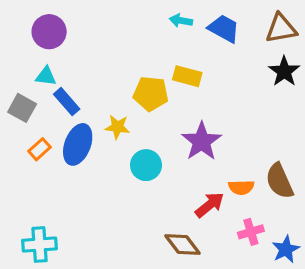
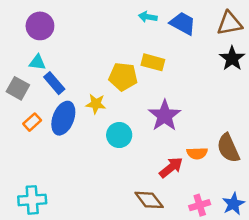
pink cross: (251, 232) -> (200, 205), moved

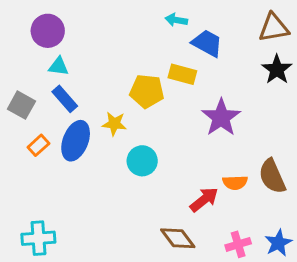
blue trapezoid: (183, 23) -> (207, 43), moved
cyan triangle: (37, 62) -> (59, 66), moved
purple star: (165, 116) -> (221, 117), moved

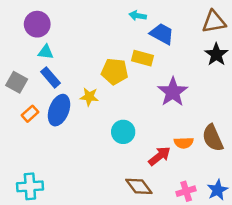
cyan circle: (142, 161) -> (123, 132), moved

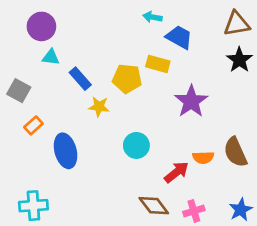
blue rectangle: (51, 77) -> (80, 79), moved
blue ellipse: (59, 110) -> (66, 151), moved, turned -36
pink cross: (186, 191) -> (194, 211), moved

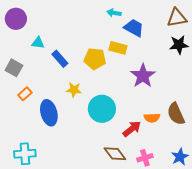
purple circle: (41, 26) -> (16, 19), moved
black star: (239, 60) -> (179, 45), turned 30
yellow star: (99, 107) -> (74, 90), moved
cyan circle: (136, 145) -> (102, 109), size x1.4

